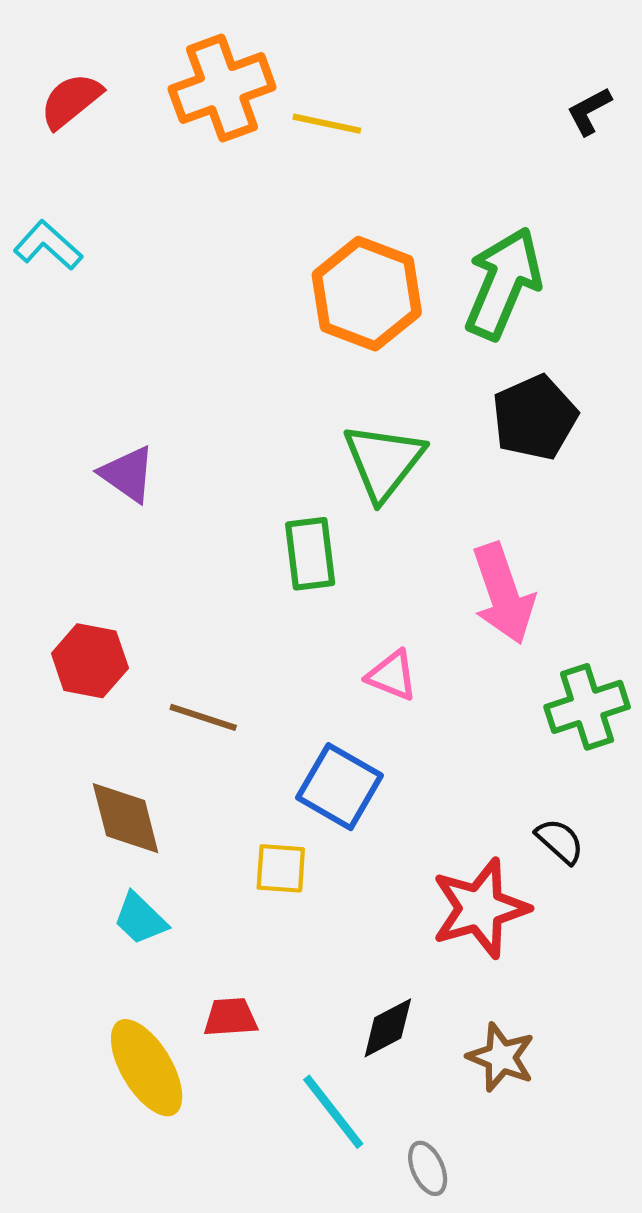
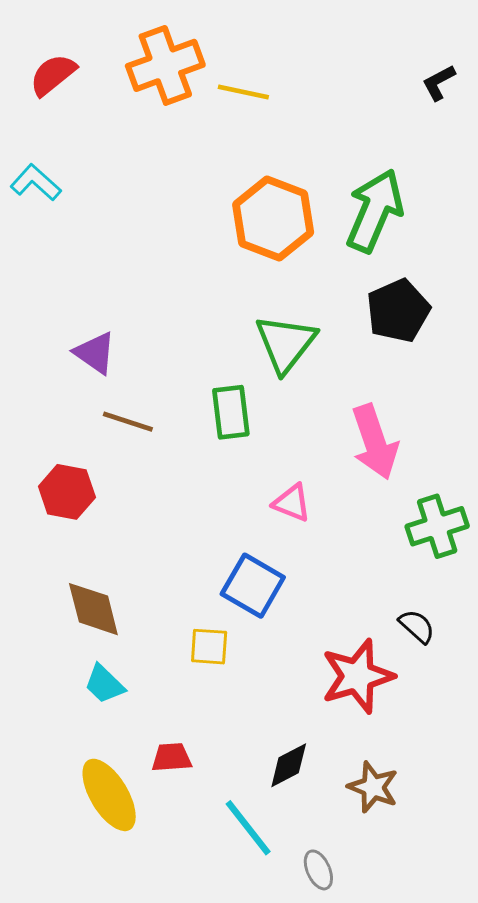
brown line: (203, 717) -> (128, 422), moved

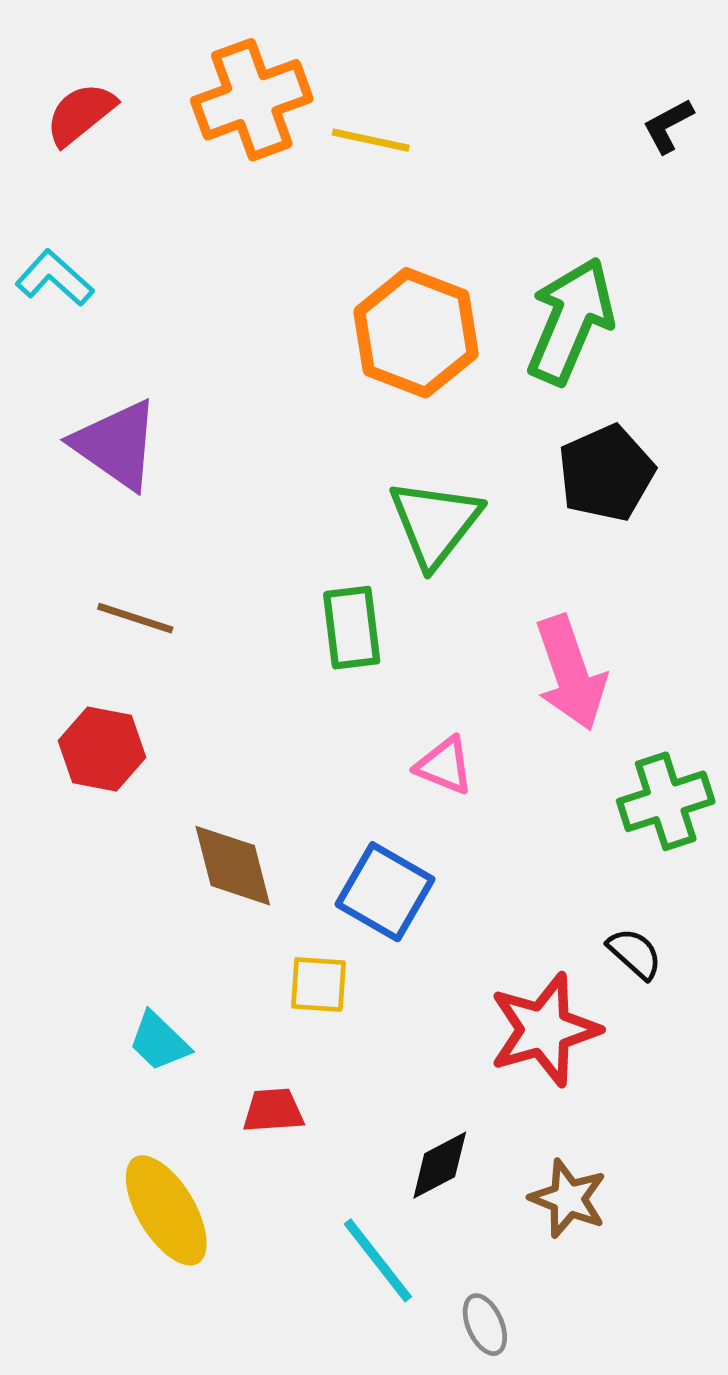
purple triangle: (95, 353) -> (116, 445), moved, size x1.4
brown line: (128, 422) -> (135, 618), moved
brown diamond: (93, 609) -> (233, 866), moved
red trapezoid: (172, 757) -> (273, 1110), moved

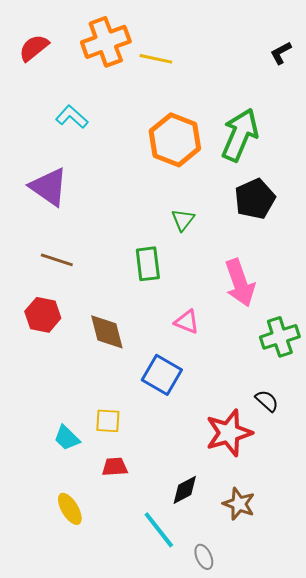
cyan L-shape: (54, 278) -> (72, 117), moved
green triangle: (435, 523) -> (183, 220), size x0.6
brown diamond: (233, 866) -> (107, 332), moved
yellow square: (318, 984) -> (108, 421), moved
yellow ellipse: (166, 1210) -> (70, 509), size x0.7

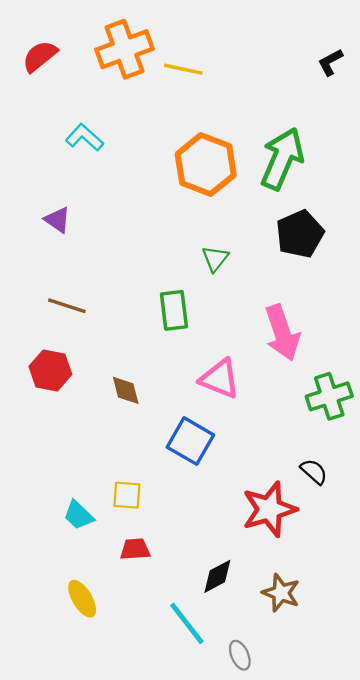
purple triangle: (49, 187) -> (57, 220), size x0.6
pink triangle: (187, 322) -> (220, 379), size x1.4
brown diamond: (107, 332) -> (126, 390), size x0.7

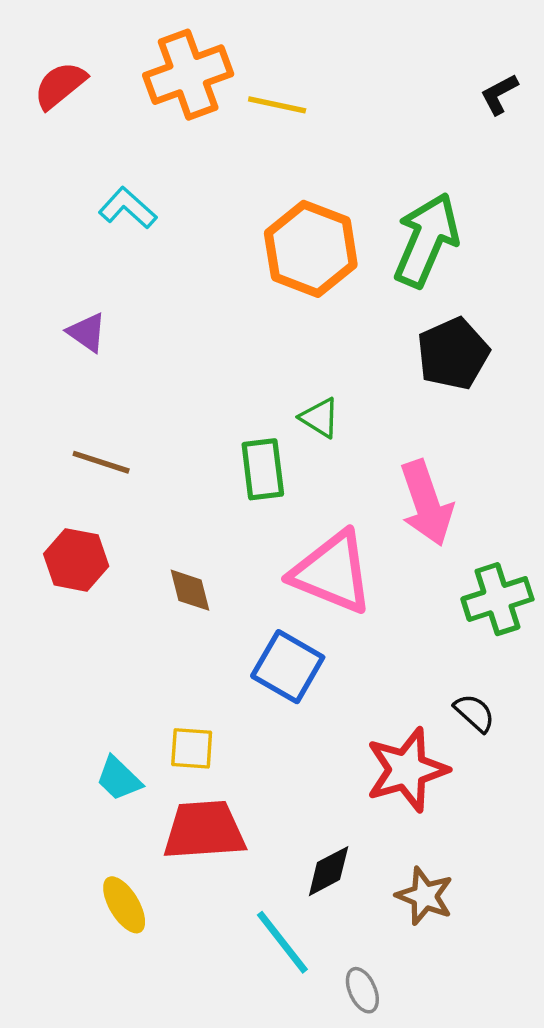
green triangle: (215, 259) -> (320, 418), moved, turned -36
pink triangle: (220, 379) -> (332, 572), size x1.4
red trapezoid: (135, 549) -> (204, 830), size x1.8

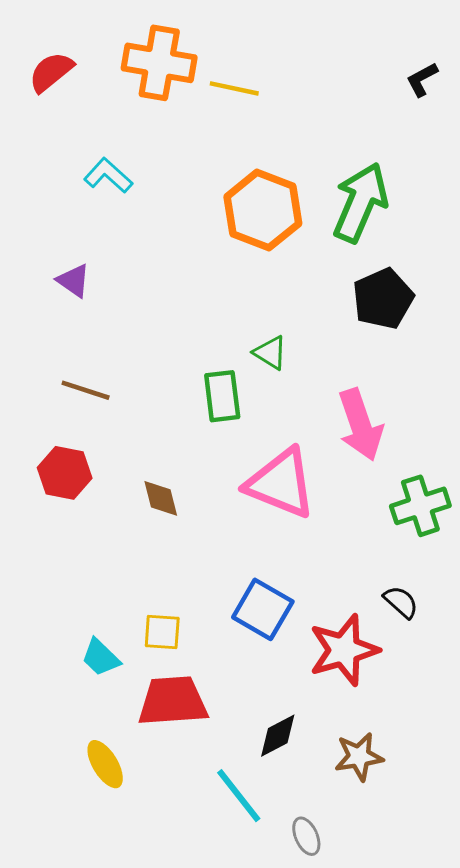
orange cross: (188, 75) -> (159, 63), turned 30
blue square: (288, 667) -> (263, 609), moved
brown star: (425, 896) -> (359, 757), turned -30

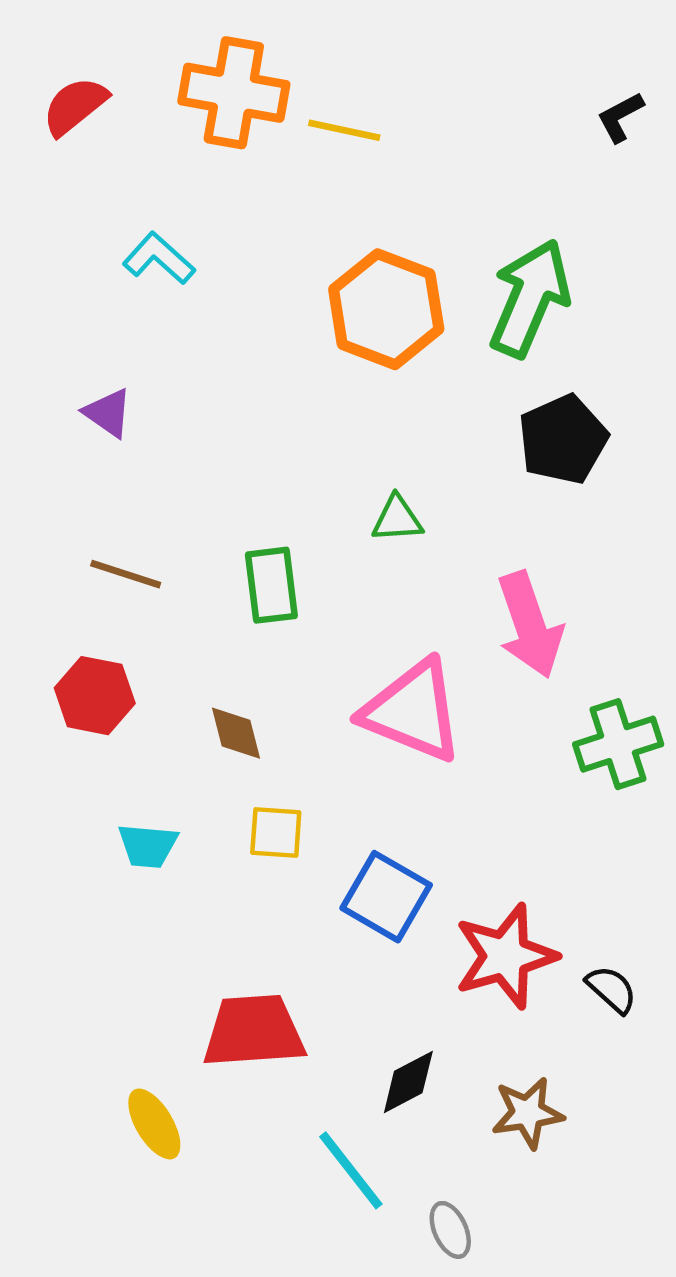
green triangle: (270, 353) -> (397, 519), turned -36
green rectangle: (222, 396) -> (271, 585), moved
black semicircle: (401, 602) -> (611, 989), moved
yellow square: (162, 632) -> (276, 832), moved
cyan trapezoid: (101, 658) -> (148, 846), moved, turned -39

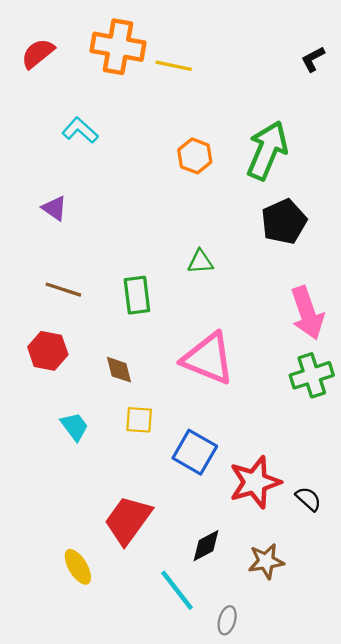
orange hexagon: (386, 309) -> (195, 156), size x0.6
pink arrow: (530, 625) -> (307, 313), moved
cyan trapezoid: (148, 846) -> (75, 427), turned -132
red trapezoid: (254, 1031) -> (128, 520), turned -50
gray ellipse: (450, 1230) -> (227, 620), turned 40

